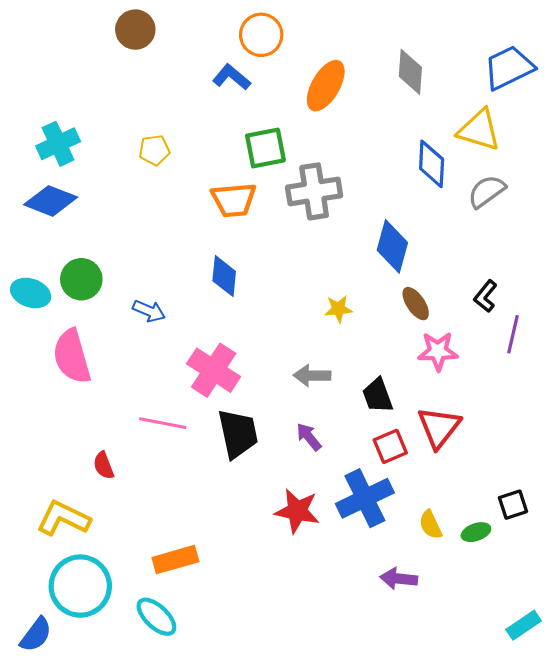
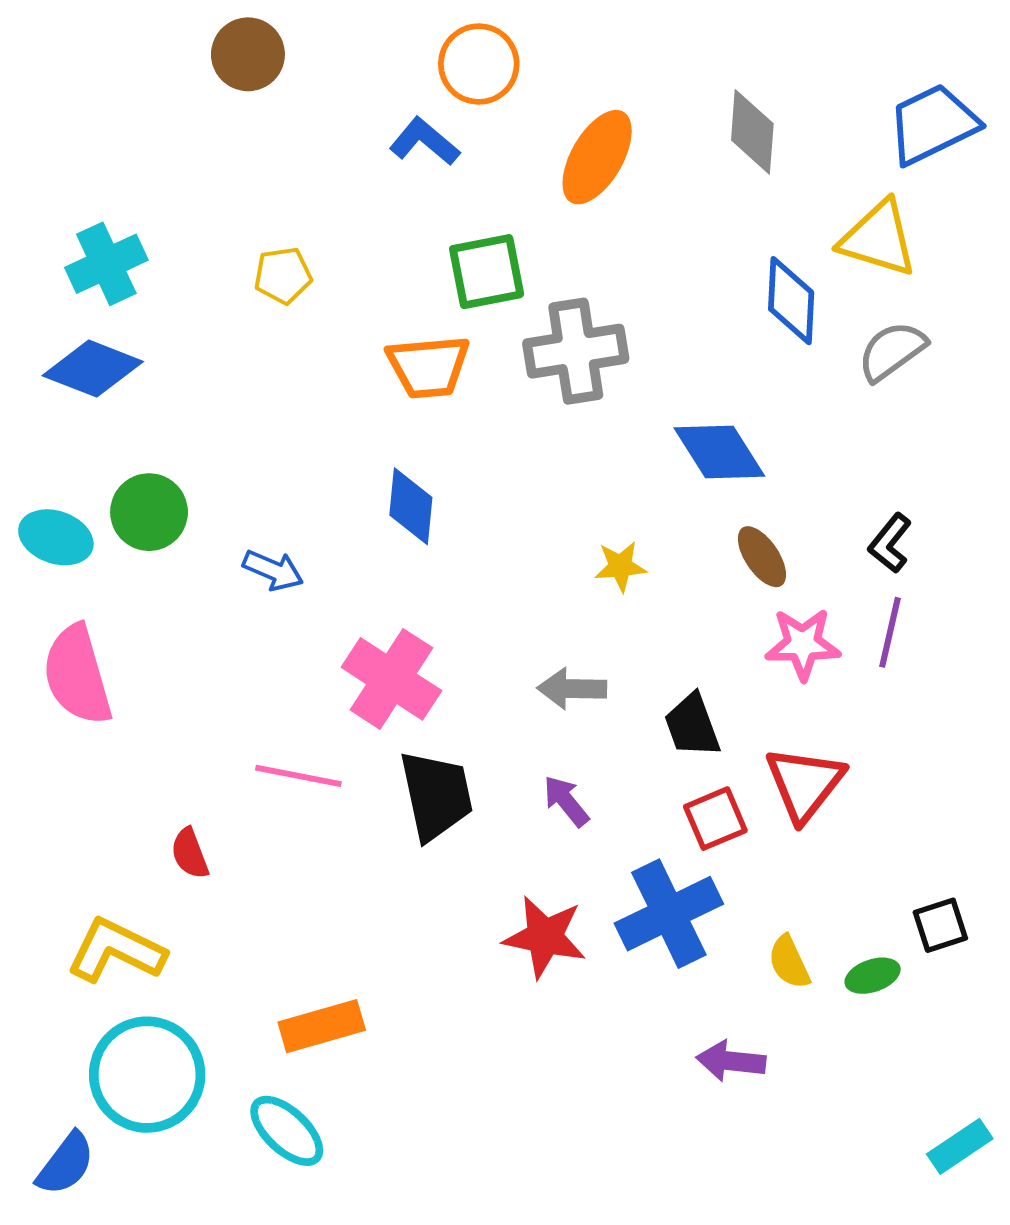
blue diamond: (392, 246) -> (719, 452), turned -48
purple line: (513, 334) -> (890, 632), moved
pink semicircle: (72, 356) -> (77, 675), moved

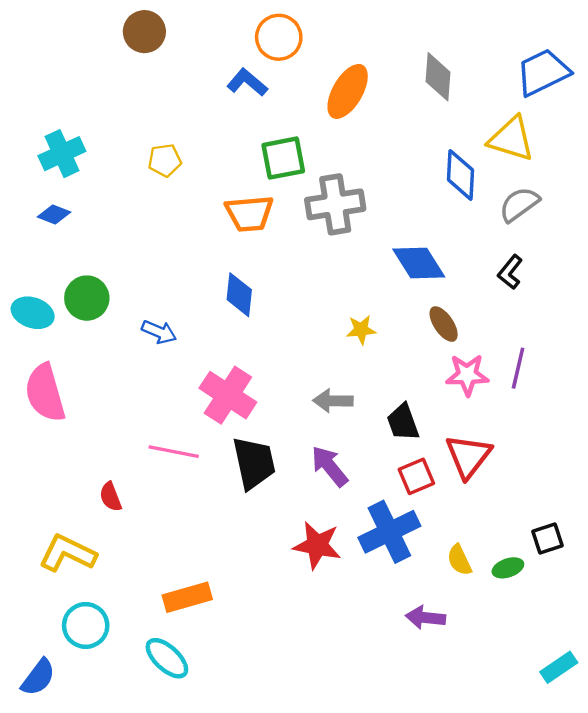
blue diamond: (93, 369) -> (54, 215), size x0.6
black L-shape: (890, 543) -> (510, 272), moved
purple arrow: (566, 801) -> (330, 466), size x1.4
cyan circle: (147, 1075) -> (86, 625), size x0.7

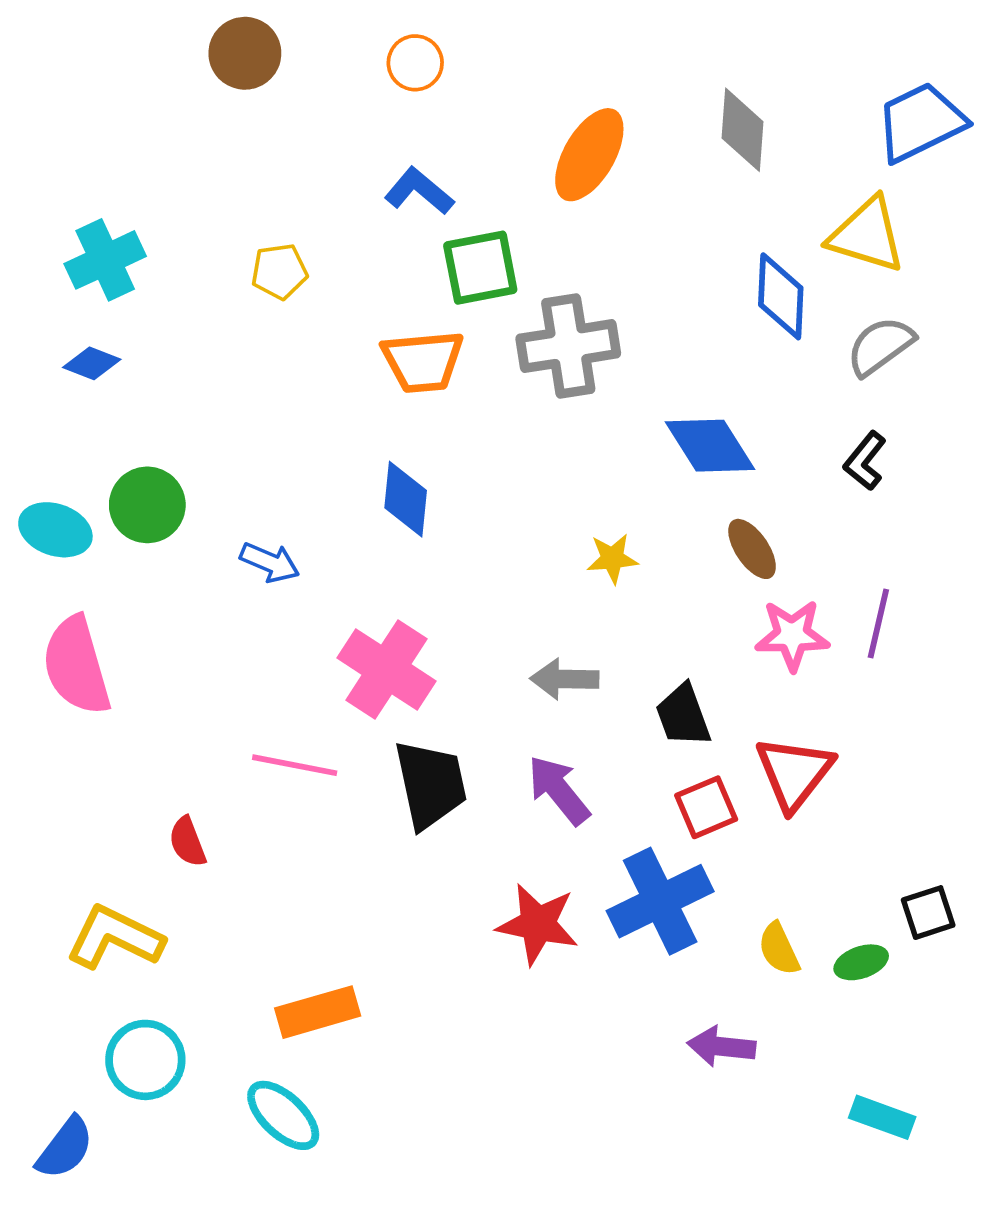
orange circle: (279, 37) -> (415, 63), moved, size x0.7
blue L-shape: (247, 82) -> (419, 191), moved
cyan rectangle: (559, 667) -> (882, 1117), moved, turned 54

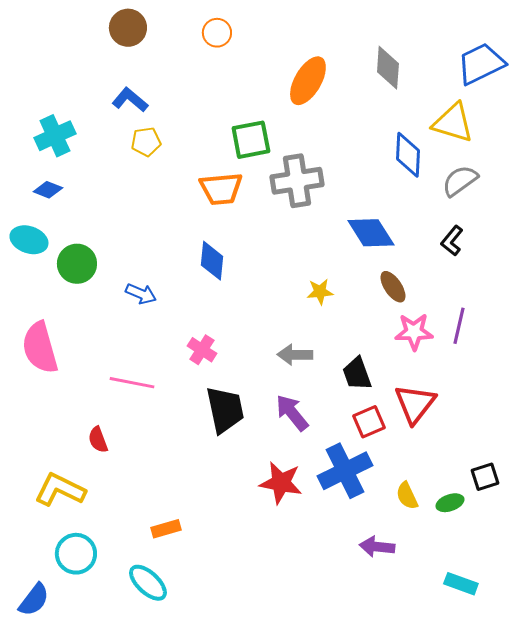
blue L-shape: (419, 191) -> (130, 100), moved
cyan ellipse: (55, 530) -> (29, 240), moved
pink cross: (387, 670) -> (202, 350), size x0.6
pink line: (295, 765) -> (132, 383), moved
orange rectangle: (318, 1012) -> (166, 529), size x0.7

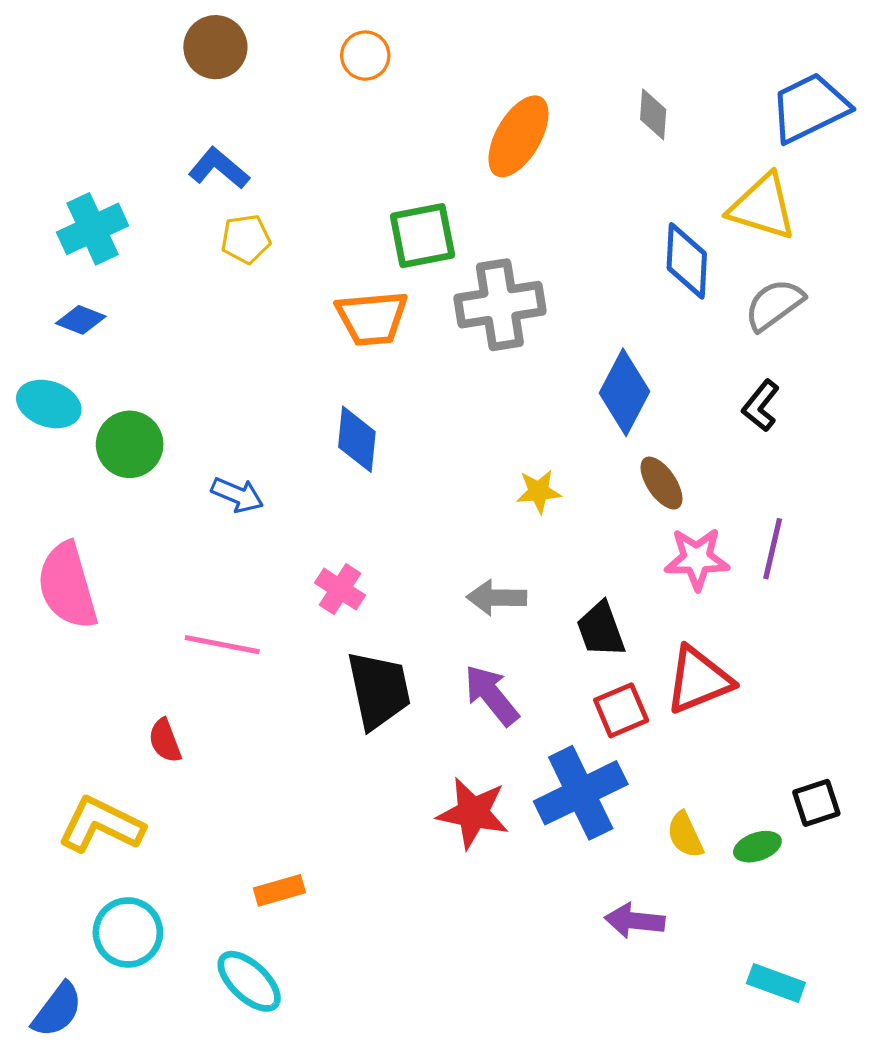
gray diamond: (388, 68) -> (653, 114), size x0.7
blue diamond: (371, 233) -> (624, 392), turned 60
red triangle: (415, 404) -> (699, 680), turned 30

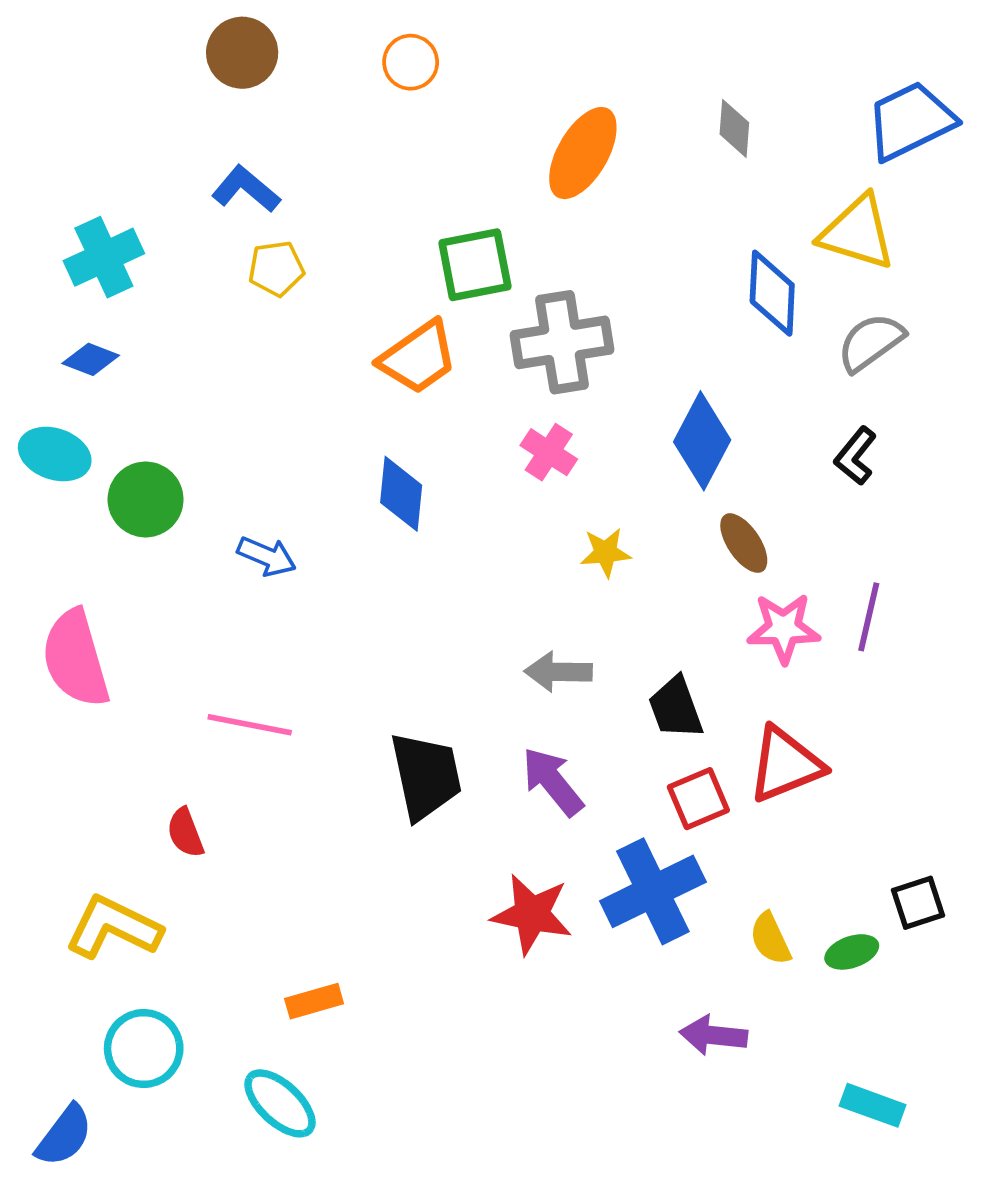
orange trapezoid: (372, 318) -> (418, 357), turned -30
pink cross: (340, 589) -> (549, 452), moved

